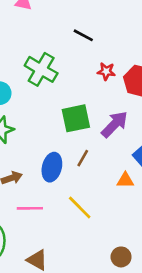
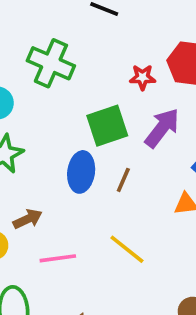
red star: (106, 71) -> (142, 77), moved
blue ellipse: (52, 167) -> (81, 172), moved

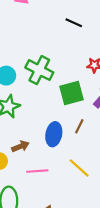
green cross: (51, 63) -> (39, 70), moved
blue ellipse: (81, 172) -> (54, 134), moved

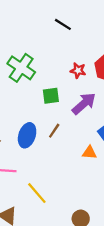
green square: (72, 93) -> (51, 96), size x0.7
yellow line: (79, 168) -> (37, 193), moved

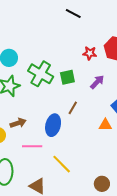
green cross: (21, 68) -> (41, 74), moved
purple arrow: (84, 104) -> (97, 82), size x0.7
blue ellipse: (27, 135) -> (53, 125), moved

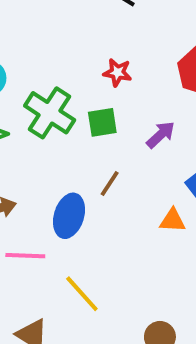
red star: (90, 53) -> (117, 72), moved

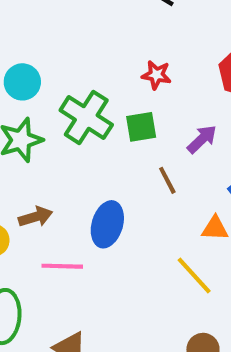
brown line: (110, 183) -> (167, 180), moved, turned -60
yellow line: (82, 294) -> (194, 275), moved

